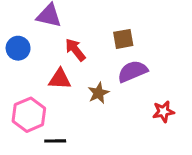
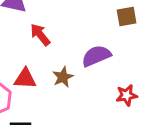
brown square: (123, 39) -> (127, 16), moved
red triangle: (60, 79) -> (25, 79), moved

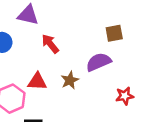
brown square: (127, 16) -> (114, 33), moved

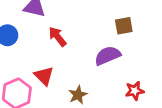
brown star: (70, 80) -> (78, 95), moved
red triangle: (37, 82) -> (44, 76), turned 42

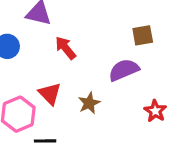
red star: (135, 91) -> (155, 111), turned -30
brown star: (78, 95) -> (89, 103), moved

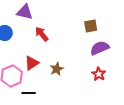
purple semicircle: (124, 70) -> (100, 48), moved
red triangle: (50, 94) -> (32, 63), turned 42

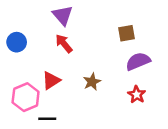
purple triangle: (25, 12) -> (63, 15), moved, turned 36
brown star: (57, 69) -> (92, 82), moved

